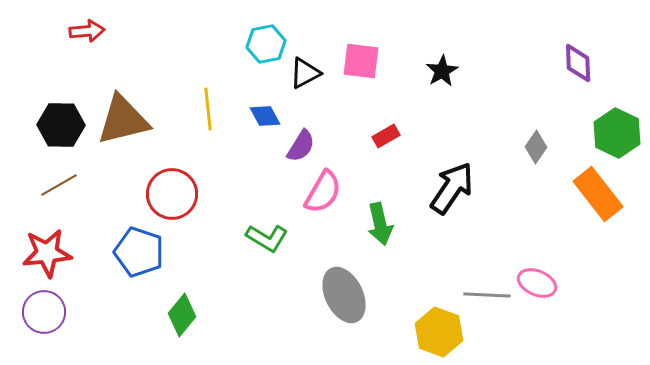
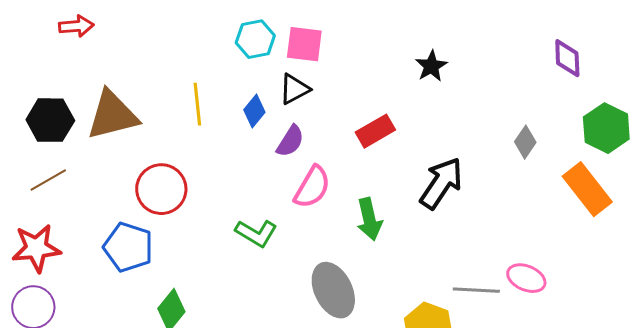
pink square: (361, 61) -> (304, 44), moved
black triangle: (305, 73) -> (294, 89), moved
blue diamond: (265, 116) -> (254, 111), turned 68
red rectangle: (386, 136) -> (375, 131), size x1.4

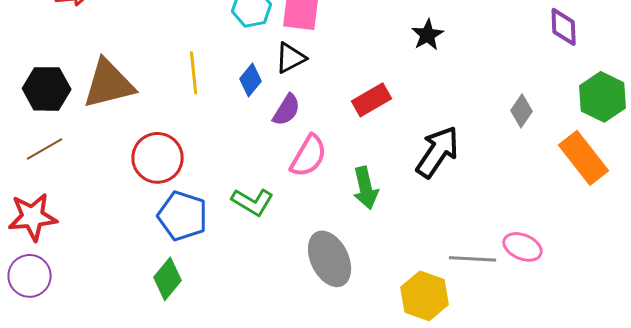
blue pentagon: (128, 247) -> (183, 216), moved

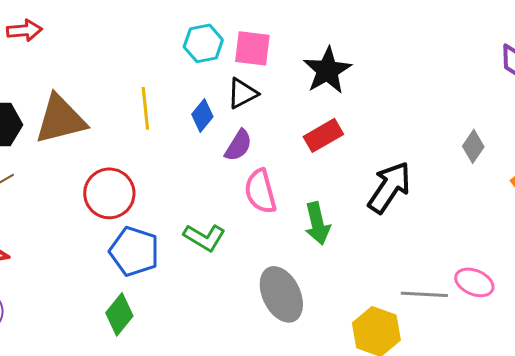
black star: (428, 35) -> (327, 70), moved, size x1.5
pink semicircle: (309, 156) -> (260, 191), turned 135

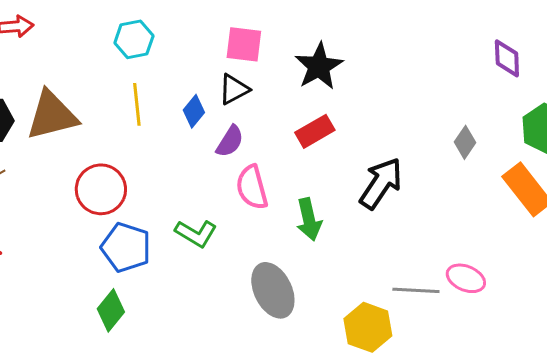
cyan hexagon: (203, 43) -> (134, 39), moved

